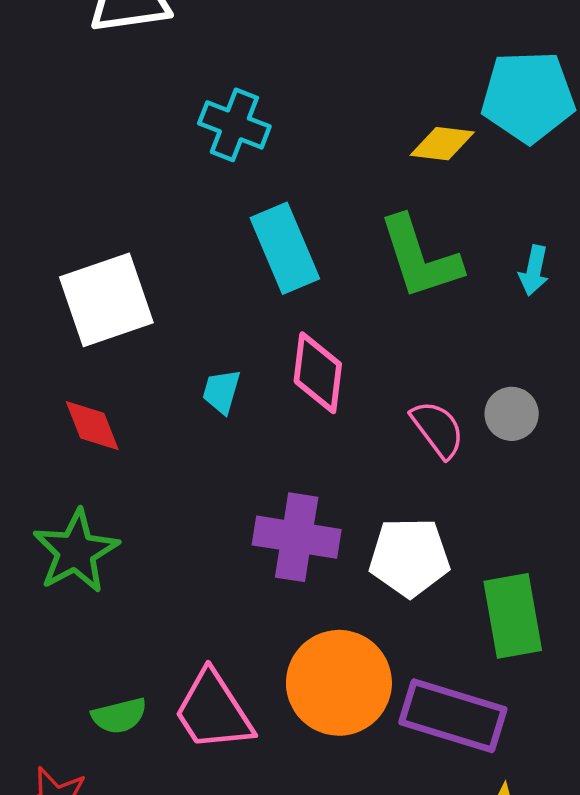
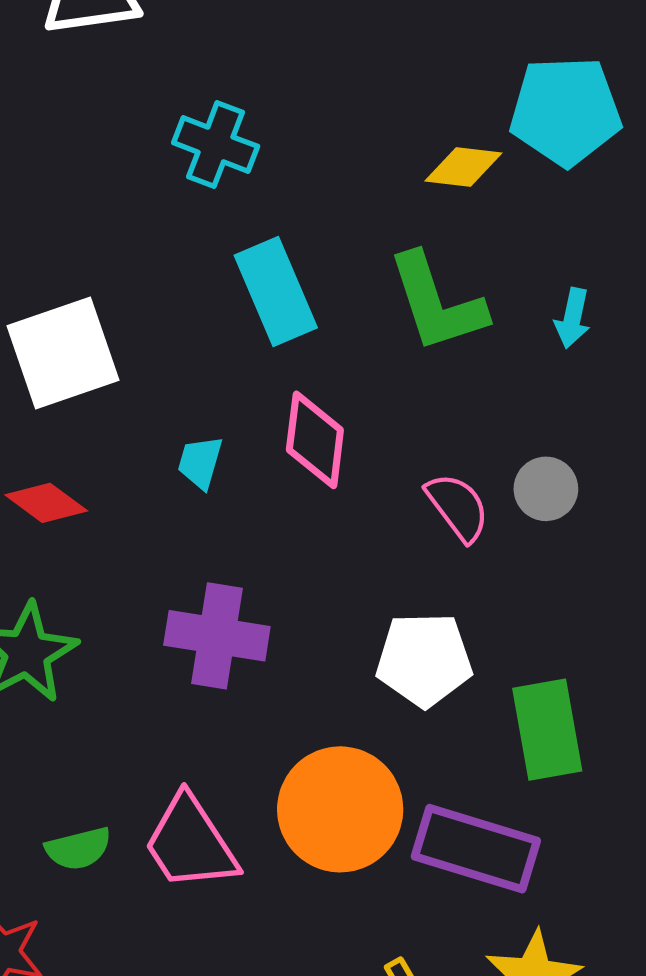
red diamond: (92, 426) -> (46, 503), turned -32
purple cross: (297, 537) -> (217, 636), moved

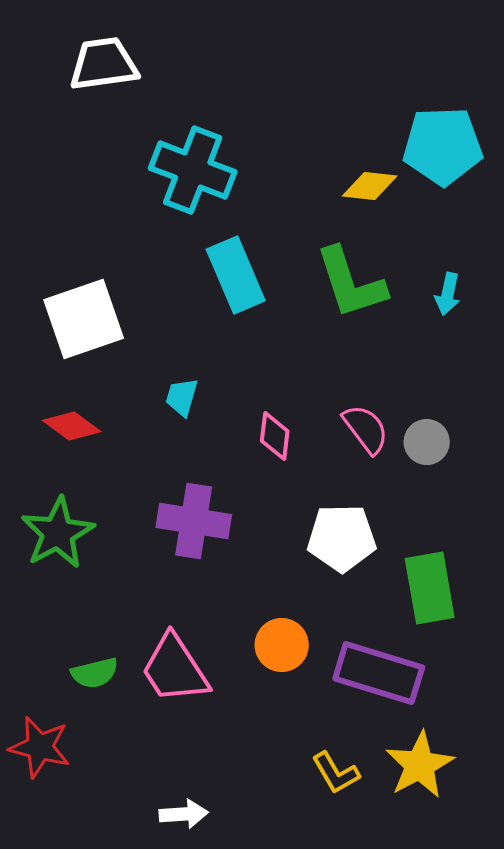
cyan cross: (216, 145) -> (193, 170), size x1.4
pink diamond: (315, 440) -> (275, 436), moved, size x0.7
gray circle: (546, 489) -> (427, 442), moved
orange circle: (340, 809) -> (282, 645), size x0.6

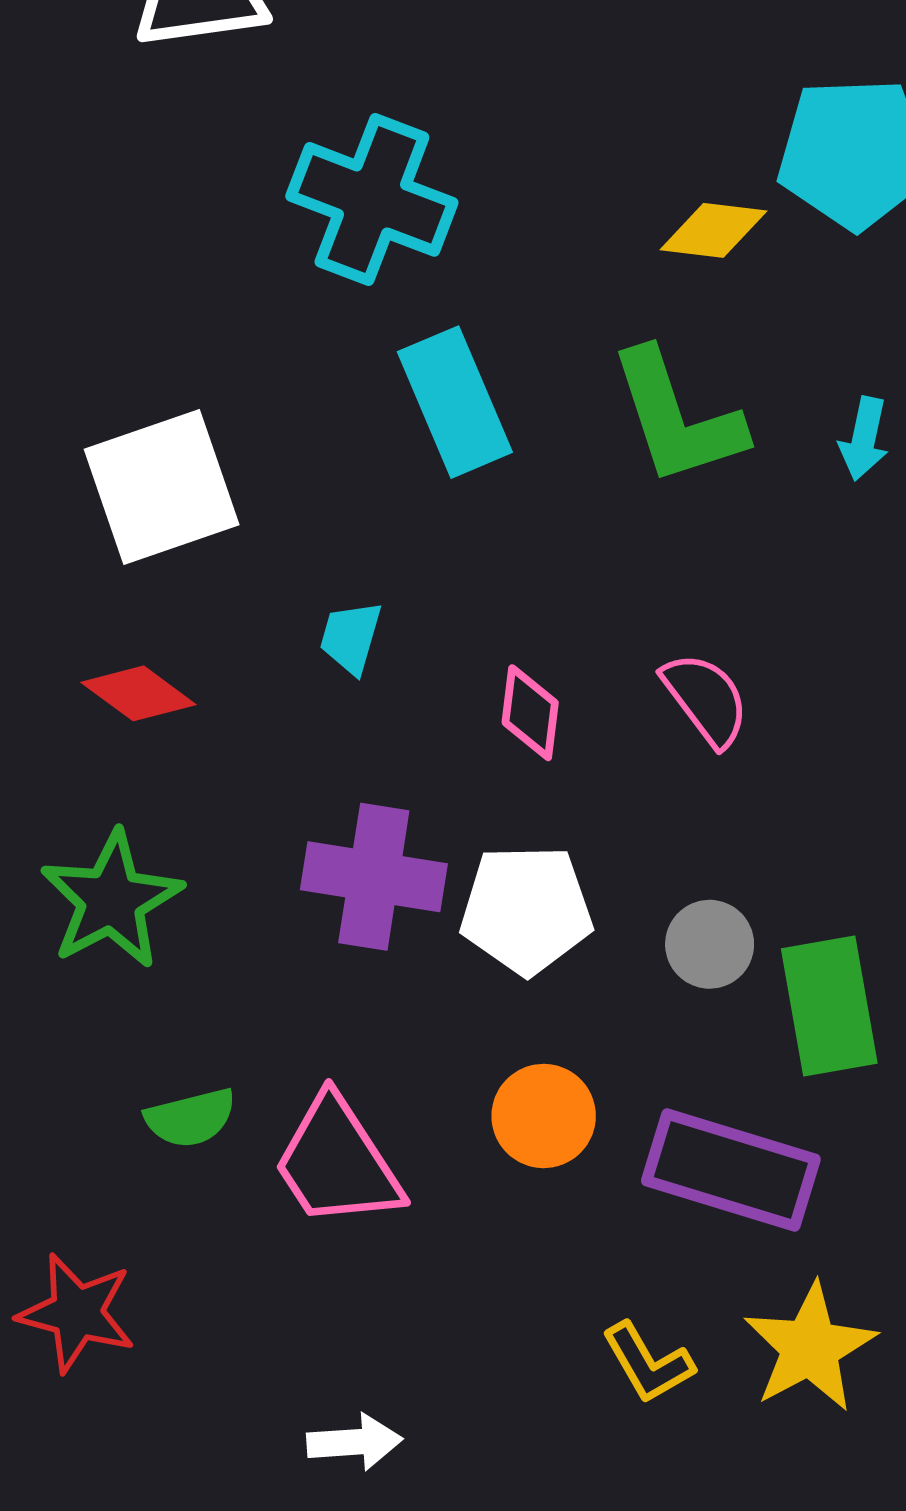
gray circle: (427, 442) -> (710, 944), moved
white pentagon: (342, 538) -> (526, 910), moved
green semicircle: (95, 673) -> (191, 1118), moved

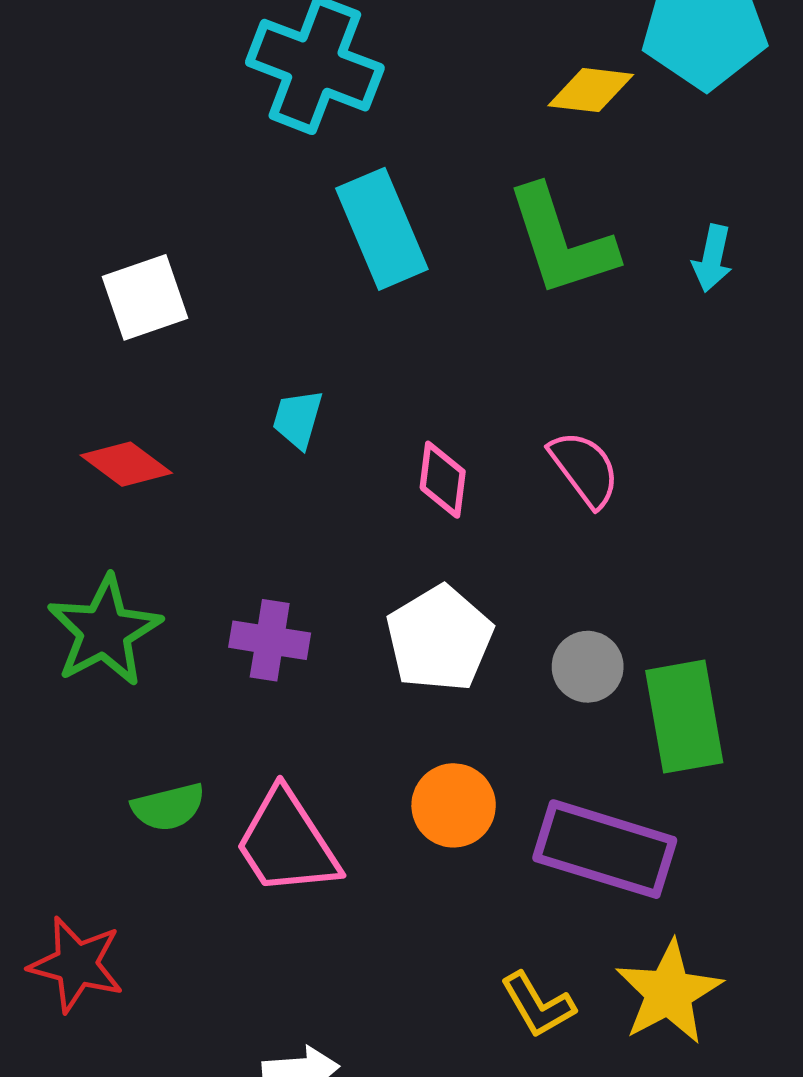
white square: (162, 487) -> (145, 297), size x0.7
purple cross: (374, 877) -> (270, 640), moved, size x0.7
white pentagon: (526, 910) -> (440, 639), turned -30

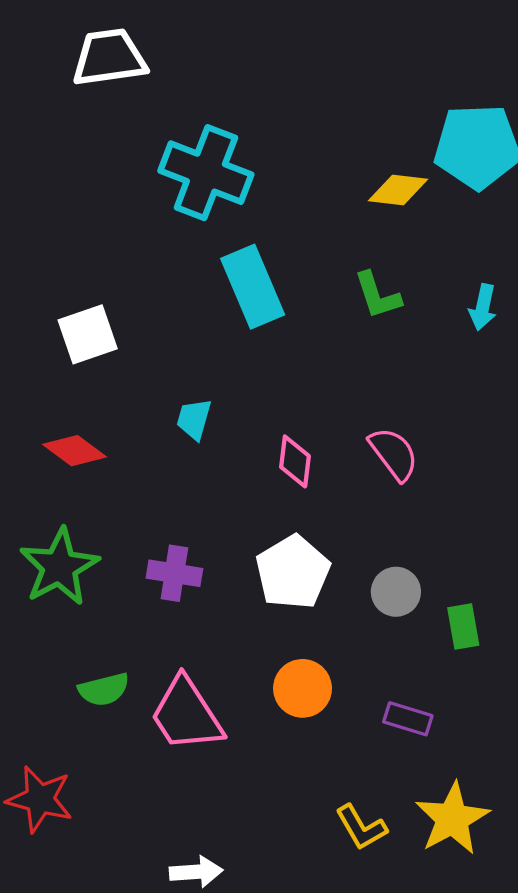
green L-shape: (561, 241) -> (377, 295), size x0.6
green rectangle: (684, 717) -> (463, 626), size x0.6
purple rectangle: (605, 849) -> (408, 719), size x0.5

